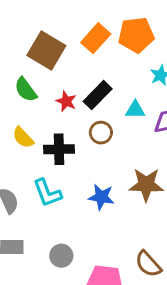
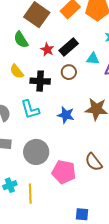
gray circle: (61, 256) -> (36, 152), size x1.6

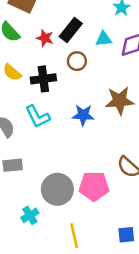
gray circle: (36, 152) -> (57, 189), moved
yellow line: (30, 194) -> (74, 236), moved

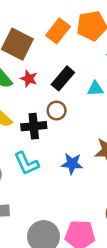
red star: (45, 38) -> (29, 79), moved
brown circle: (77, 61) -> (57, 111), moved

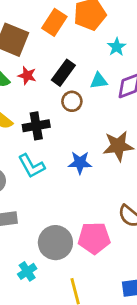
brown circle: (57, 111) -> (72, 101), moved

